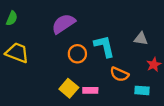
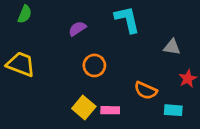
green semicircle: (12, 18) -> (25, 14), moved
purple semicircle: (63, 24) -> (77, 29), size x0.6
cyan L-shape: (104, 46) -> (127, 19), moved

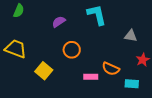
yellow square: (84, 108) -> (44, 71), moved
pink rectangle: (110, 110) -> (91, 77), moved

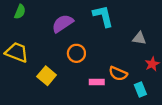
purple semicircle: (59, 22) -> (63, 23), size x1.5
cyan rectangle: (132, 84) -> (140, 90), turned 64

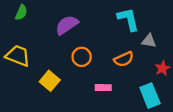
cyan L-shape: (103, 16) -> (128, 19), moved
orange semicircle: (118, 74) -> (124, 59), moved, turned -48
cyan rectangle: (140, 90) -> (150, 96), size x1.5

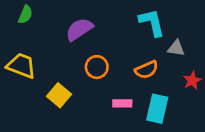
cyan rectangle: (150, 96) -> (157, 109), moved, turned 35

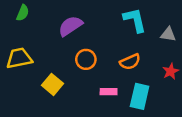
gray triangle: (176, 48) -> (168, 34), moved
yellow trapezoid: (21, 66) -> (19, 58), turned -32

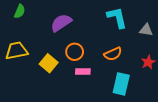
yellow square: (52, 84) -> (49, 63), moved
pink rectangle: (109, 92) -> (83, 71), moved

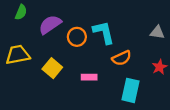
cyan L-shape: (117, 18) -> (104, 32), moved
purple semicircle: (61, 23) -> (50, 25), moved
orange circle: (75, 52) -> (77, 37), moved

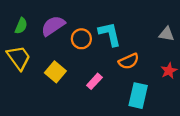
green semicircle: (21, 12) -> (21, 26), moved
yellow trapezoid: (18, 55) -> (19, 58), turned 65
pink rectangle: (89, 77) -> (94, 81), turned -48

